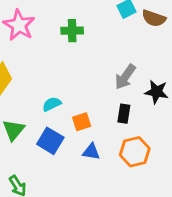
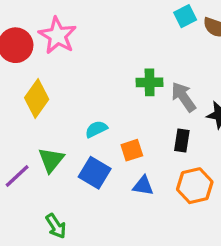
green cross: (72, 31) -> (150, 82), moved
gray arrow: (125, 77) -> (183, 97), turned 110

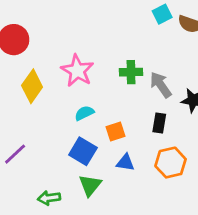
pink star: (58, 36) -> (77, 71), moved
green triangle: (51, 160) -> (90, 185), moved
green arrow: (56, 226) -> (49, 198), turned 115

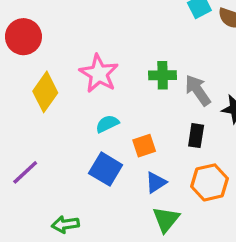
blue triangle: (125, 163) -> (156, 182), turned -42
green triangle: (90, 185) -> (166, 219), moved

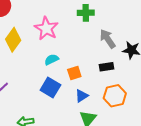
green cross: (163, 75) -> (86, 13), moved
black rectangle: (196, 136) -> (107, 67), turned 72

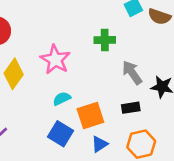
orange square: (74, 73) -> (90, 116), size x1.5

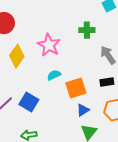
blue square: (60, 134) -> (29, 102), moved

